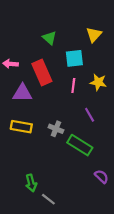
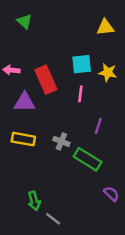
yellow triangle: (94, 35) -> (105, 27), moved, turned 42
green triangle: (49, 38) -> (25, 21), moved
yellow star: (98, 82) -> (108, 72), moved
purple line: (90, 115) -> (98, 126), turned 48

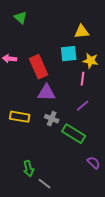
yellow triangle: (105, 27) -> (82, 32), moved
pink line: (80, 94) -> (83, 79), moved
purple triangle: (25, 102) -> (47, 93), moved
purple line: (98, 126) -> (83, 106), turned 32

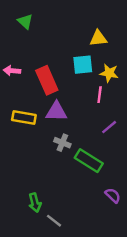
purple line: (83, 106) -> (109, 127), moved
yellow rectangle: (20, 117) -> (24, 117), moved

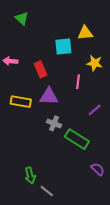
cyan square: (83, 65) -> (63, 46), moved
red rectangle: (47, 80) -> (40, 69), size x0.7
pink line: (100, 95) -> (78, 82), moved

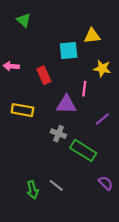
purple triangle: (49, 96) -> (66, 104), moved
gray line: (47, 191) -> (56, 185), moved

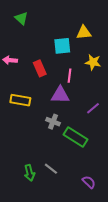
pink line: (84, 89) -> (69, 76), moved
purple semicircle: (106, 183) -> (89, 182), moved

